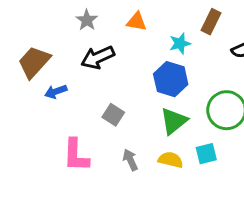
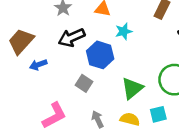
cyan star: (180, 43) -> (124, 31), moved
blue hexagon: (171, 79) -> (100, 55), moved
pink L-shape: (76, 155) -> (54, 116), turned -120

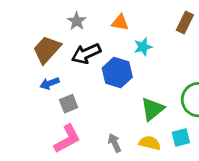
brown trapezoid: (21, 41) -> (47, 50), moved
gray square: (84, 83) -> (69, 104), moved, turned 35

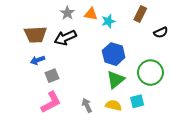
gray star: (77, 21) -> (67, 13), moved
cyan star: (143, 47) -> (108, 21), moved
brown trapezoid: (47, 50) -> (36, 35), turned -135
blue hexagon: (117, 73) -> (114, 54), moved

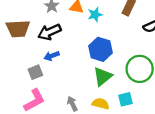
blue arrow: (38, 60) -> (52, 56), moved

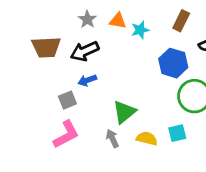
blue hexagon: (101, 49) -> (173, 63), moved
green triangle: (103, 76) -> (124, 112), moved

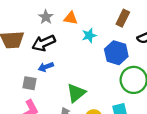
cyan star: (140, 30) -> (89, 35), moved
gray square: (67, 100) -> (30, 83), turned 32

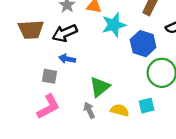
cyan star: (89, 35) -> (114, 25), size x1.5
blue arrow: (46, 67) -> (67, 59), turned 32

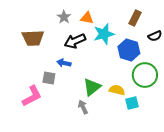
black arrow: (65, 33) -> (75, 41), moved
pink L-shape: (48, 107) -> (32, 96), moved
yellow semicircle: (120, 110) -> (117, 90), moved

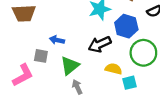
black arrow: (75, 41) -> (100, 44), moved
green triangle: (92, 87) -> (70, 66), moved

